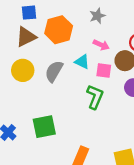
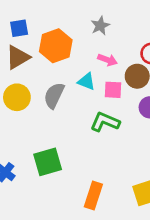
green L-shape: (95, 97) -> (105, 122), turned -85

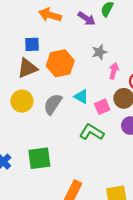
pink arrow: (107, 60) -> (114, 71), moved, turned -105
pink square: (113, 90) -> (102, 107), turned -35

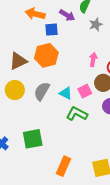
blue square: (32, 44) -> (51, 30), moved
gray star: (99, 52) -> (96, 24), moved
cyan triangle: (81, 97) -> (66, 93), moved

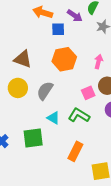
orange hexagon: (46, 55) -> (64, 59), moved
brown triangle: (18, 61) -> (23, 59), turned 42
cyan triangle: (66, 93) -> (53, 118), moved
orange rectangle: (64, 166) -> (75, 151), moved

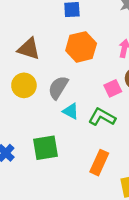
cyan triangle: (53, 118) -> (71, 111), moved

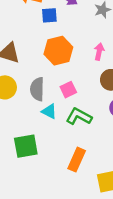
gray semicircle: (58, 88) -> (37, 89), turned -30
pink square: (113, 88) -> (68, 90), moved

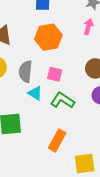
pink arrow: (99, 52) -> (88, 27), moved
pink square: (68, 90) -> (55, 74), turned 35

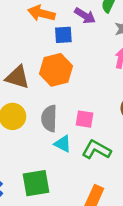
orange hexagon: (48, 37) -> (56, 70), moved

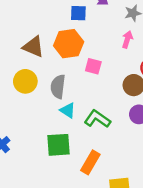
pink square: (85, 119) -> (93, 66), moved
green square: (36, 183) -> (59, 145), moved

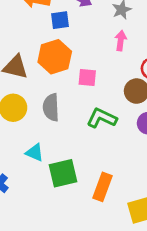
cyan triangle: (68, 110) -> (35, 152), moved
green L-shape: (97, 119) -> (102, 118), moved

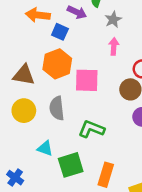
blue square: (60, 20) -> (60, 32), turned 35
pink square: (87, 77) -> (87, 80), size x1.5
green L-shape: (102, 118) -> (91, 129), moved

